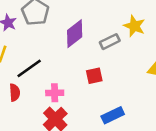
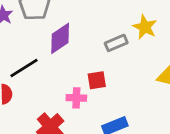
purple diamond: (75, 34) -> (60, 38), moved
pink cross: (55, 93) -> (76, 98), moved

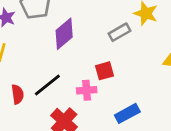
black line: (24, 68) -> (47, 85), moved

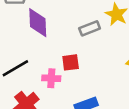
purple diamond: (64, 34) -> (38, 23), turned -60

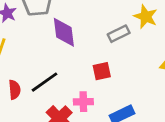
pink cross: (51, 78) -> (83, 102), moved

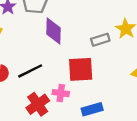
red square: (102, 71) -> (81, 69), size x1.6

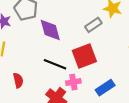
black line: (30, 71) -> (55, 64), moved, turned 65

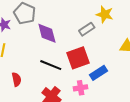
pink cross: (73, 82) -> (81, 88), moved
blue rectangle: (105, 88) -> (99, 73), moved

